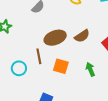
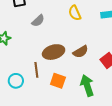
green arrow: (90, 69) -> (87, 85), size x1.5

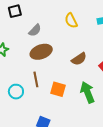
brown ellipse: (54, 52) -> (41, 52), moved

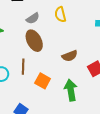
yellow semicircle: (71, 21) -> (60, 14), moved
brown ellipse: (41, 52) -> (34, 41), turned 70

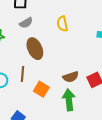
gray semicircle: (33, 18) -> (26, 23), moved
brown semicircle: (70, 56) -> (71, 77), moved

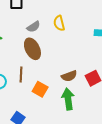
gray semicircle: (26, 23) -> (33, 27), moved

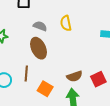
gray semicircle: (33, 27) -> (40, 26), turned -128

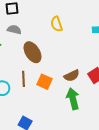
gray semicircle: (40, 26) -> (14, 30), moved
orange square: (45, 89) -> (44, 82), moved

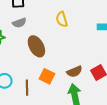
gray semicircle: (14, 30) -> (19, 23), turned 144
brown line: (24, 79) -> (27, 88), moved

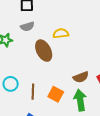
yellow semicircle: (62, 19) -> (61, 33), moved, turned 98
orange square: (47, 76) -> (56, 94), moved

